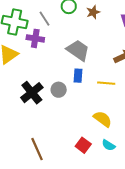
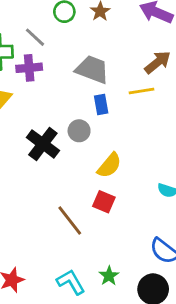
yellow line: (106, 83) -> (142, 91), moved
yellow semicircle: (103, 119) -> (109, 165), moved, turned 108
red square: (83, 145) -> (104, 202), moved

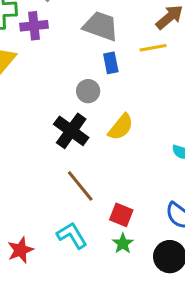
black cross: (43, 144) -> (71, 131), moved
red square: (104, 202) -> (121, 215), moved
cyan L-shape: (71, 282) -> (72, 235), moved

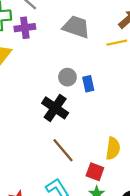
blue rectangle: (111, 63) -> (88, 84), moved
yellow semicircle: (121, 127) -> (113, 148), moved, turned -30

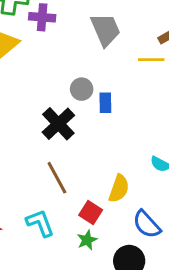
gray trapezoid: (76, 27) -> (105, 30), turned 36

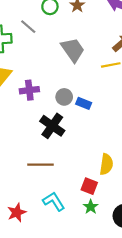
purple cross: (42, 17) -> (29, 90), moved
blue rectangle: (105, 103) -> (84, 103), turned -56
brown line: (57, 178) -> (41, 165), moved, turned -50

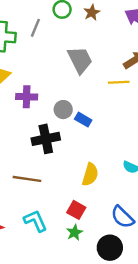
gray line: (28, 27) -> (35, 28), turned 63
black cross: (52, 126) -> (46, 139), turned 35
yellow semicircle: (106, 164) -> (90, 175), moved

